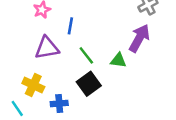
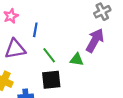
black square: (89, 84) -> (51, 80), turned 30

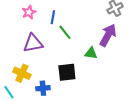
blue line: (35, 30) -> (53, 17), moved
green line: (49, 55) -> (65, 32), moved

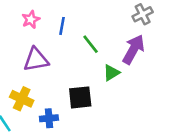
green line: (65, 32) -> (91, 44), moved
green triangle: (91, 53) -> (111, 73), turned -40

